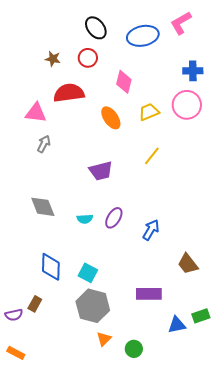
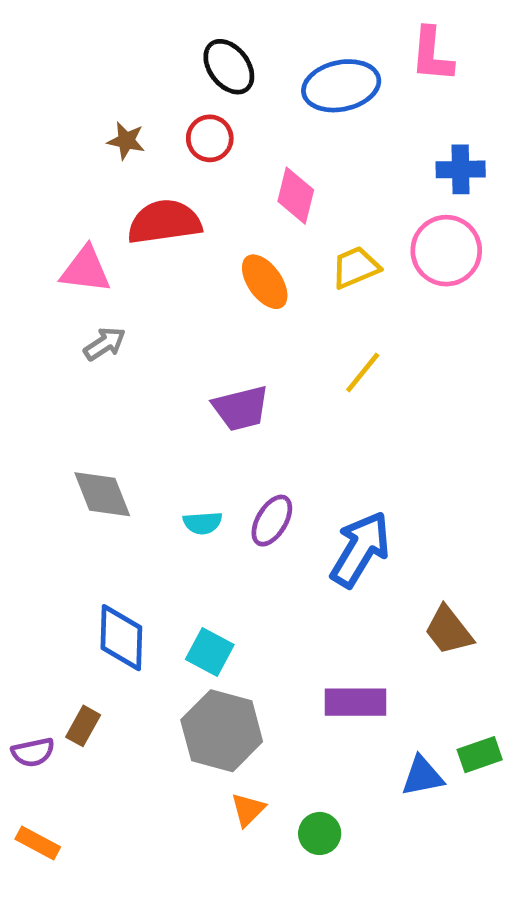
pink L-shape: (181, 23) -> (432, 55), turned -55
gray arrow: (44, 144) -> (105, 344), turned 30
blue arrow: (151, 230) -> (360, 549), size x1.5

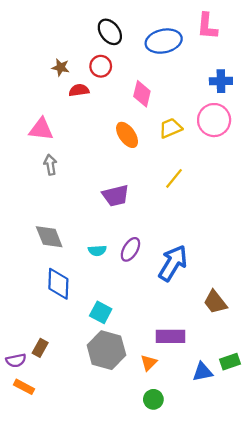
red semicircle: (164, 222) -> (79, 90), moved, size x0.6
gray arrow: (105, 344) -> (50, 165), turned -66
blue diamond: (121, 638) -> (58, 284), moved
orange triangle: (248, 810) -> (149, 363), moved
orange rectangle: (38, 843) -> (24, 387), moved

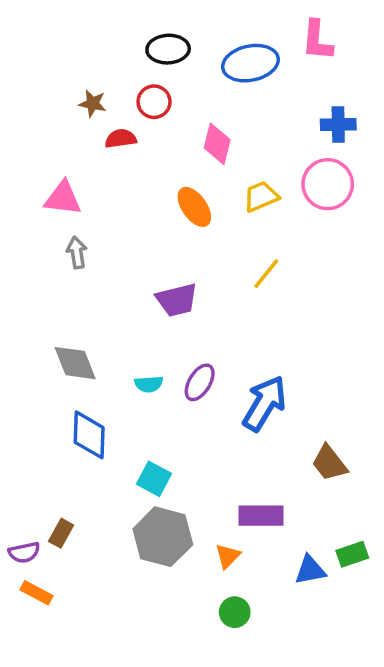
black ellipse: (110, 32) -> (168, 49), turned -55

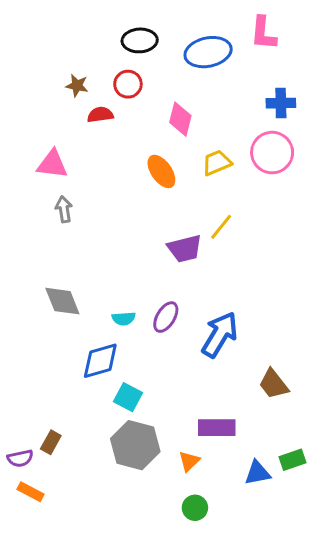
purple trapezoid: (177, 300) -> (185, 249), moved
blue diamond: (89, 435) -> (100, 361), moved, turned 72

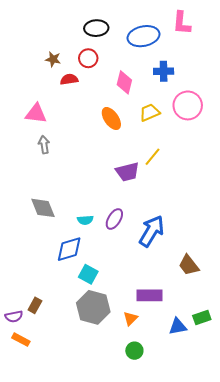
blue cross: (281, 103) -> (164, 71), moved

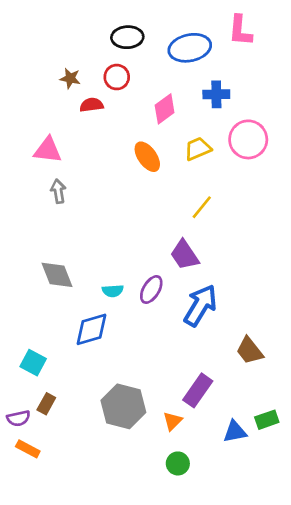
pink diamond: (124, 82) -> (165, 109), turned 40
purple trapezoid: (127, 172) -> (184, 255), moved, turned 70
cyan square: (88, 274) -> (33, 363), moved
purple rectangle: (150, 295) -> (198, 390), turned -55

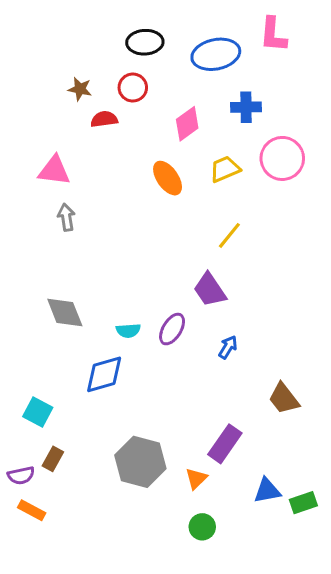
blue arrow: (200, 305) -> (228, 347), size x0.5
green rectangle: (267, 420) -> (303, 503), moved

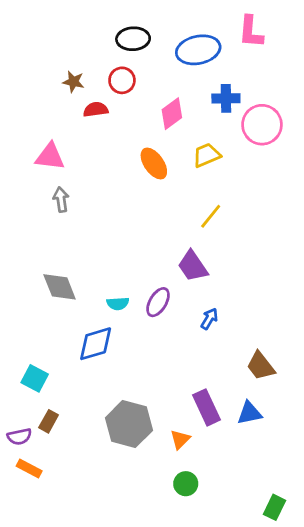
pink circle: (282, 158) -> (262, 125), moved
purple rectangle: (225, 444) -> (207, 407), turned -60
blue triangle: (267, 491) -> (249, 413), moved
green rectangle: (303, 503) -> (274, 507), moved, turned -45

